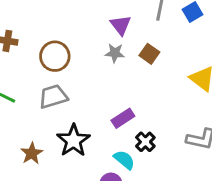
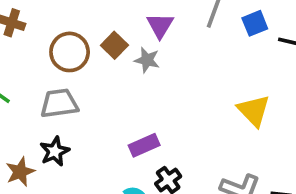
brown square: (149, 54) -> (114, 45), moved
black star: (73, 140) -> (55, 151), moved, size x0.7

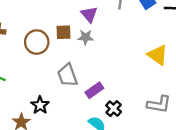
brown square: (114, 45) -> (64, 32), turned -35
gray trapezoid: (59, 103) -> (67, 75), moved, turned -90

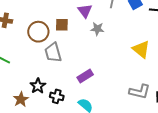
gray star: (85, 37) -> (97, 29), moved
gray trapezoid: (67, 75) -> (53, 53), moved
black cross: (114, 109) -> (57, 96), moved, turned -32

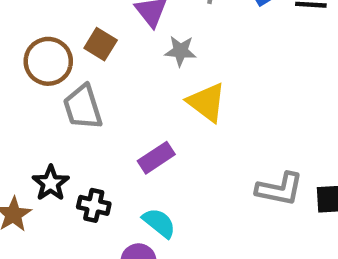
brown square: (62, 25) -> (101, 44), turned 32
yellow triangle: (141, 49) -> (207, 102), moved

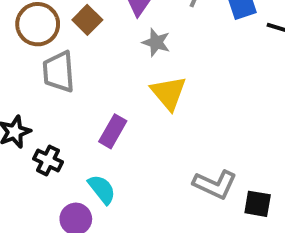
purple rectangle: (156, 158) -> (113, 131), turned -40

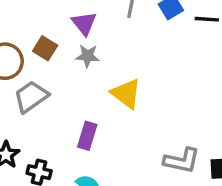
gray star: (156, 42) -> (88, 56), moved
gray trapezoid: (59, 72) -> (31, 97), turned 72

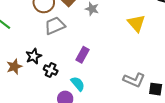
yellow triangle: (126, 94) -> (136, 23), moved

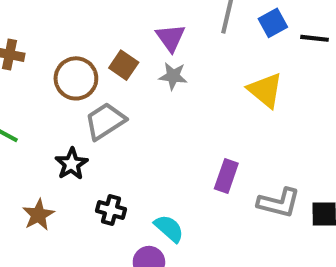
purple rectangle: (83, 55) -> (226, 176), moved
black star: (34, 56) -> (71, 164), moved

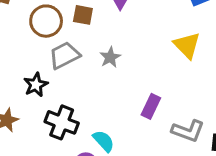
brown square: (124, 65) -> (83, 15), turned -30
gray star: (173, 76) -> (110, 57), moved, turned 30
black cross: (111, 210) -> (62, 122), size x1.5

